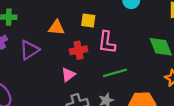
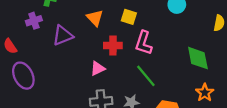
orange triangle: (57, 28) -> (95, 18), turned 30
green line: (115, 73) -> (146, 76), turned 55

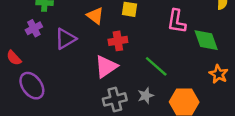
pink L-shape: (144, 43) -> (177, 21), moved
pink triangle: (98, 68) -> (106, 66), size x1.5

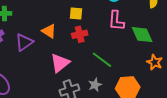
orange triangle: (95, 16) -> (49, 31), moved
red cross: (118, 41) -> (80, 34), moved

